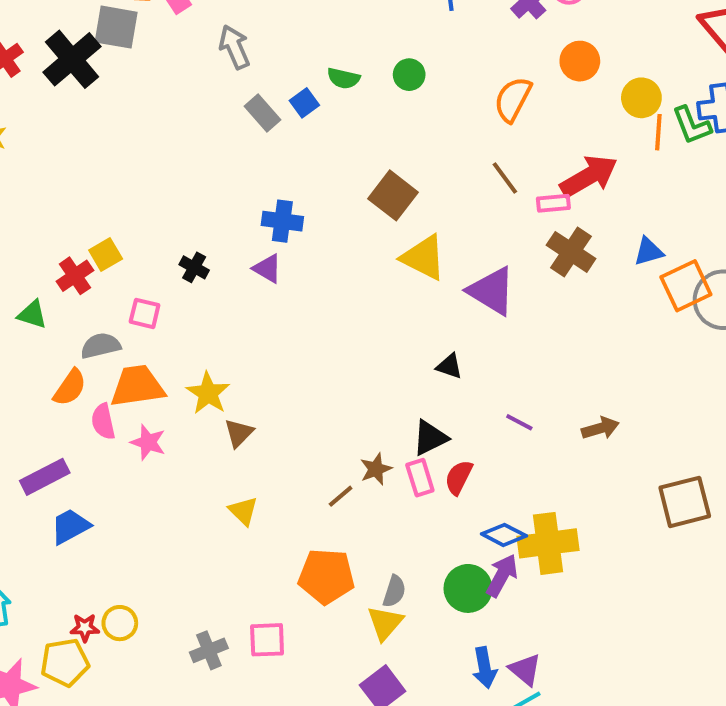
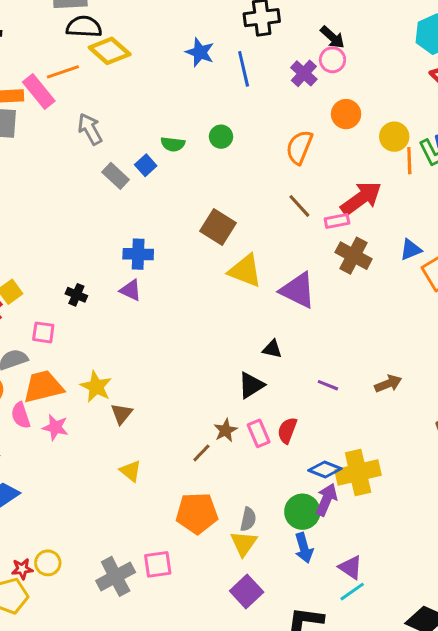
black triangle: (430, 438) -> (251, 385), moved
gray cross: (209, 650) -> (116, 576), size x1.4
blue arrow: (485, 668) -> (304, 548), moved

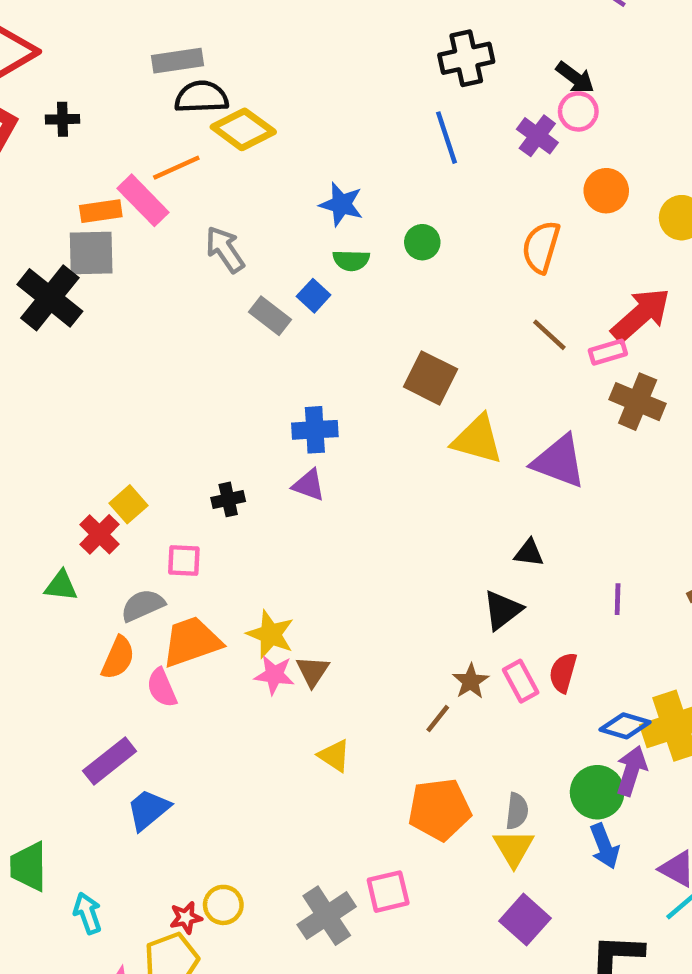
blue star: (200, 52) -> (341, 204), moved
black cross: (76, 295) -> (228, 499), turned -30
purple line: (328, 385) -> (618, 599), turned 75
pink star: (55, 427) -> (274, 675), moved

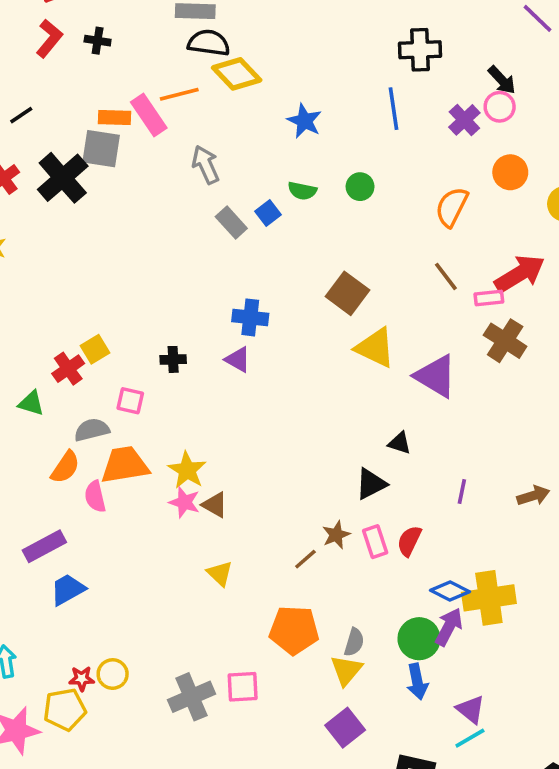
blue star: (341, 204) -> (304, 121), moved
brown triangle: (313, 671) -> (215, 505), turned -44

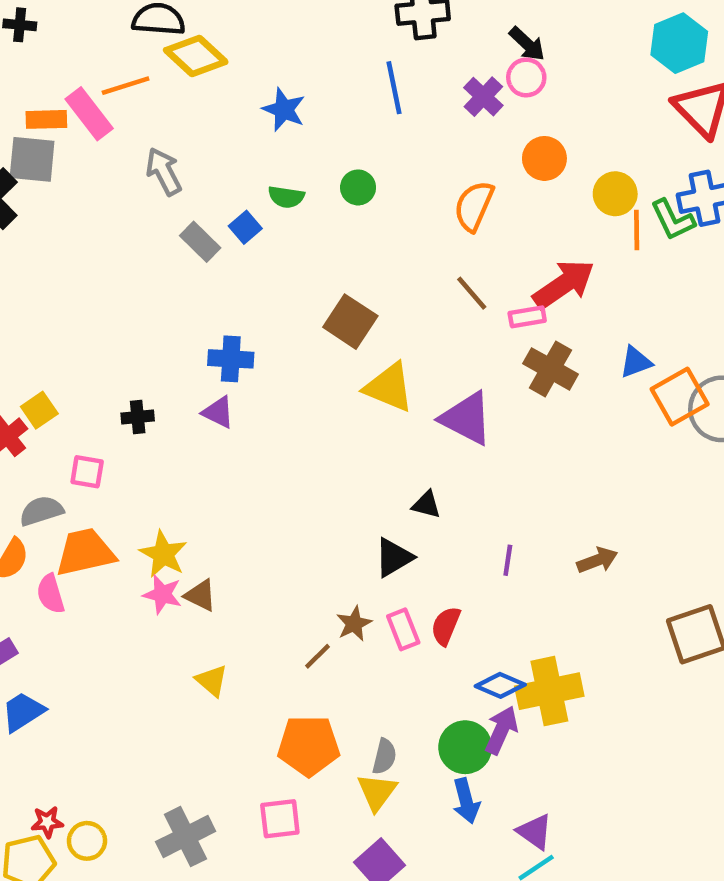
yellow circle: (113, 674) -> (87, 841), moved
pink square: (243, 687) -> (280, 819), moved

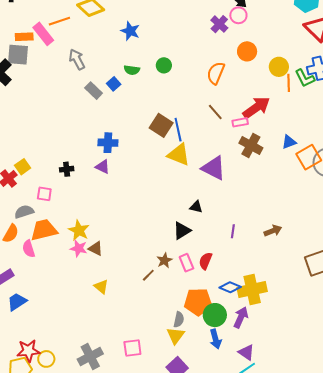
blue line: (394, 88) -> (178, 130), moved
purple arrow: (501, 730) -> (241, 317), moved
orange pentagon: (309, 746) -> (198, 302), moved
red star: (47, 822) -> (28, 351), size x1.6

